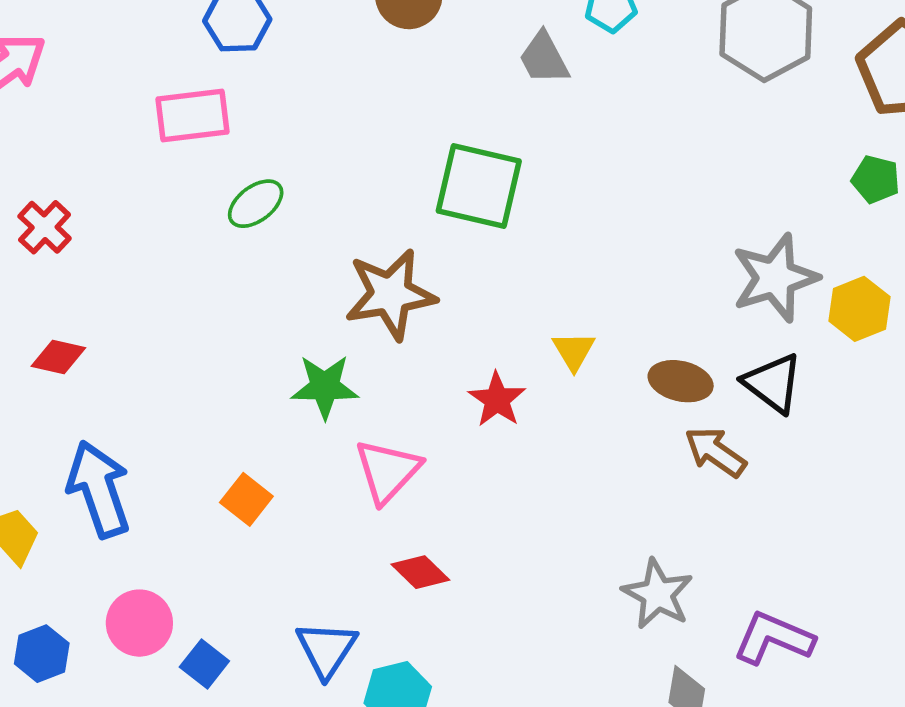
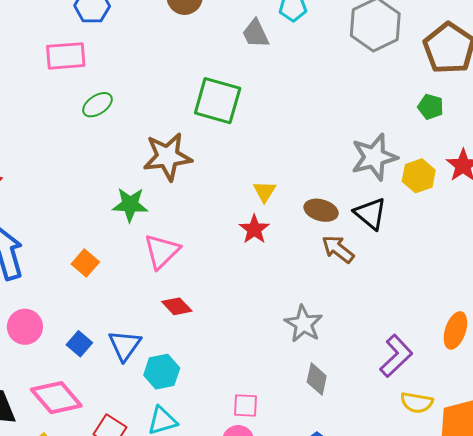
red star: (497, 400) -> (254, 229), moved
purple L-shape: (774, 638) -> (396, 356), moved, turned 111
blue square: (204, 664) -> (79, 344), moved

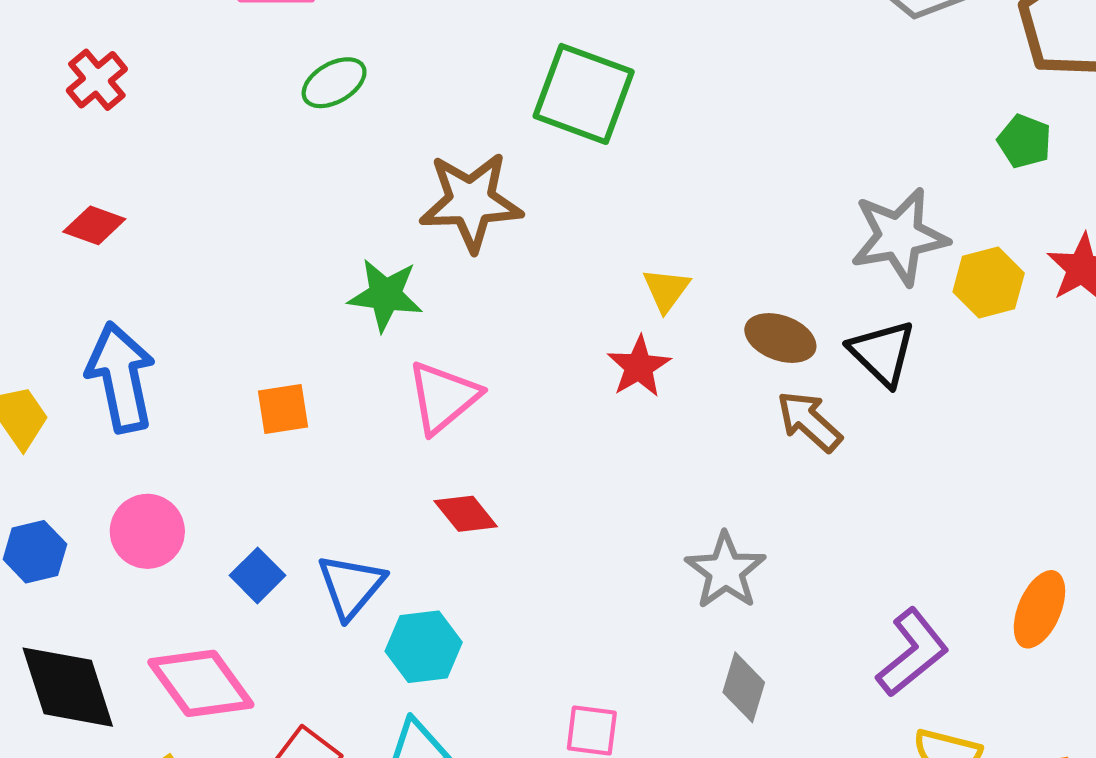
orange square: (85, 263) -> (283, 409), turned 36

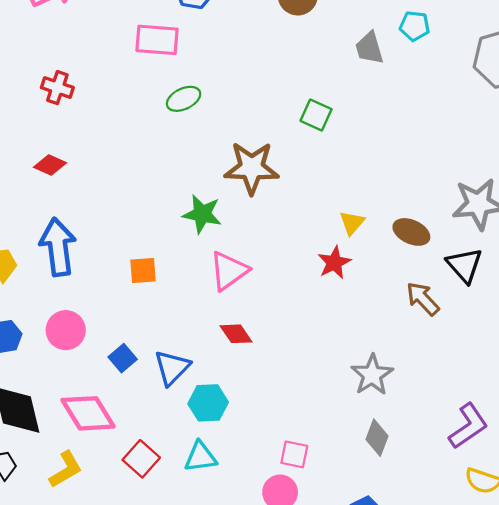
red cross: (97, 80) -> (57, 88), turned -36
green square: (584, 94) -> (316, 115), size x0.6
brown ellipse: (780, 338) -> (411, 232), moved

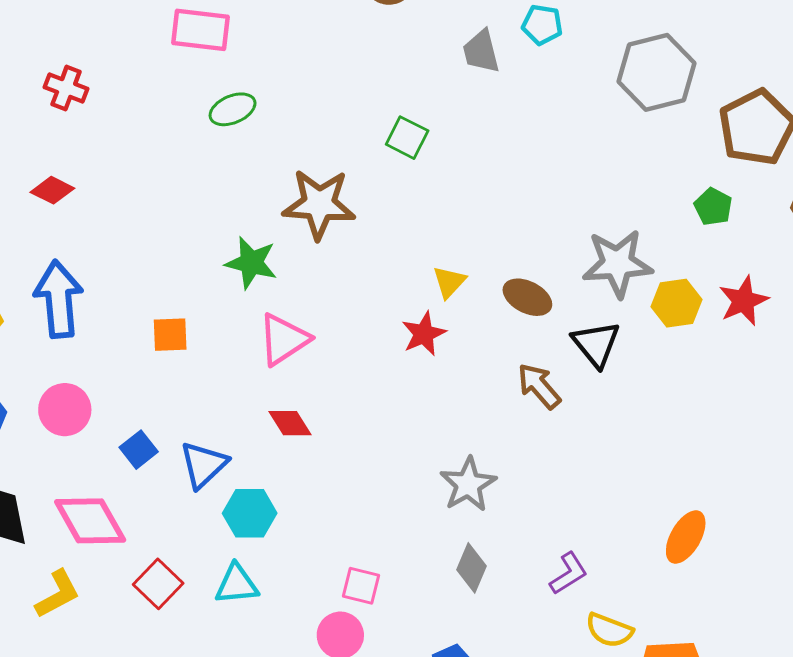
purple L-shape: (468, 426) -> (569, 573), moved, size x0.7

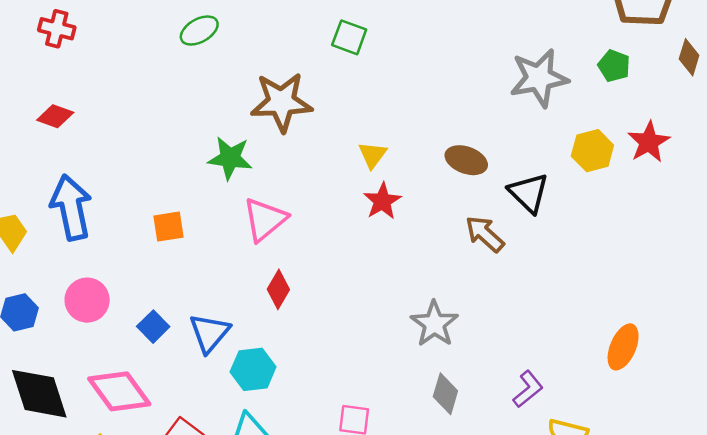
gray star: (617, 263) -> (539, 78), moved
yellow triangle: (449, 282) -> (373, 155), moved
red diamond: (290, 423) -> (278, 289), turned 69

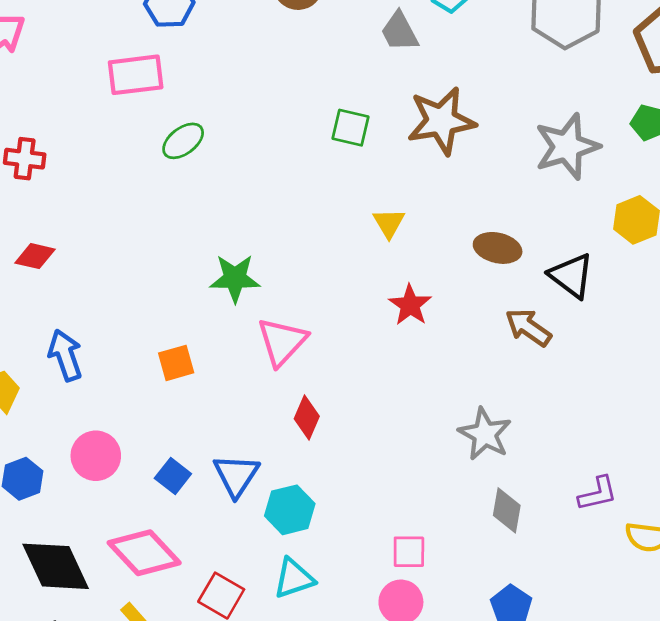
brown star: (281, 102) -> (441, 121), moved
yellow triangle: (373, 155) -> (389, 223), moved
blue arrow: (71, 208) -> (65, 355), size x0.7
purple L-shape: (528, 389) -> (598, 494), turned 33

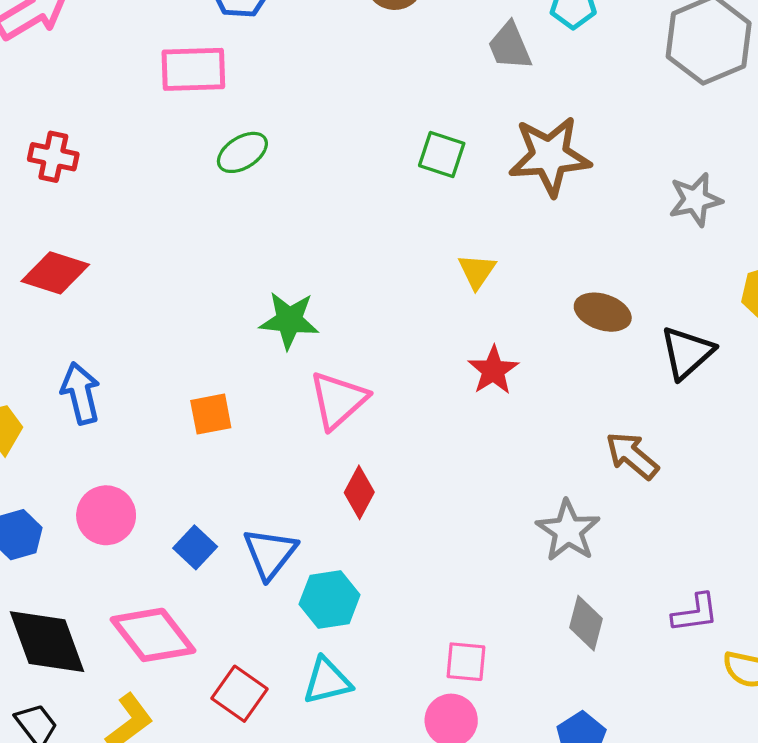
gray star: (567, 147) -> (695, 200), size x0.7
red diamond: (35, 256) -> (55, 273), size x1.4
black triangle: (571, 276) -> (687, 353), turned 36
brown arrow: (528, 327) -> (632, 456), moved

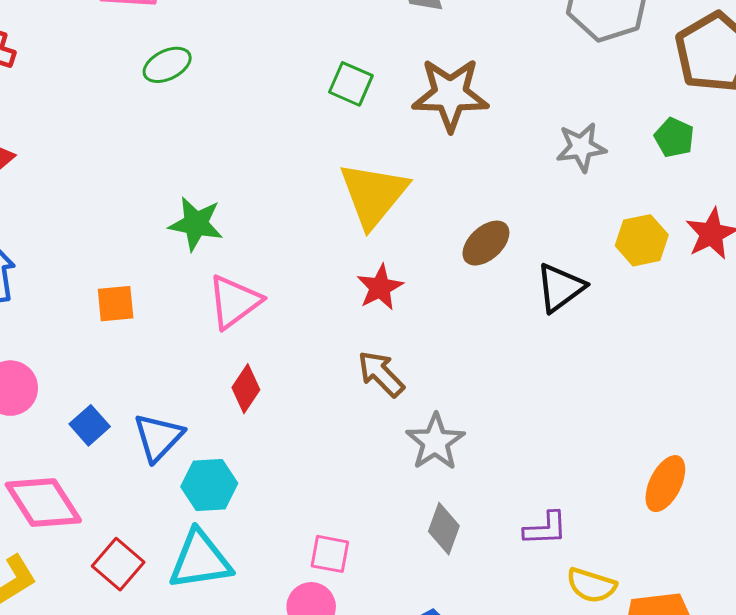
yellow triangle: (477, 271) -> (373, 195), size x2.0
brown ellipse: (603, 312) -> (486, 243), turned -66
brown arrow: (632, 456) -> (381, 374), moved
cyan triangle: (327, 681) -> (200, 560), size x1.4

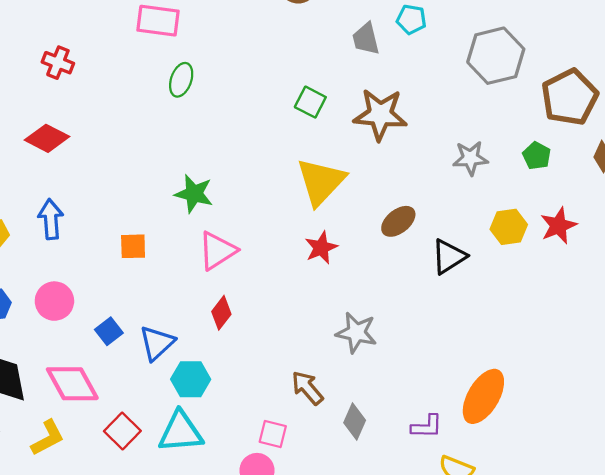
green ellipse: (167, 65) -> (181, 80), turned -48
brown arrow: (381, 374) -> (307, 388), moved
gray star: (435, 442) -> (356, 333), moved, turned -30
orange ellipse: (665, 484) -> (483, 396), moved, size x1.4

